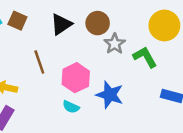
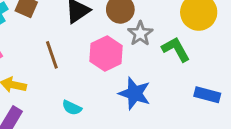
pink hexagon: (76, 78) -> (106, 53), moved
cyan semicircle: (71, 107) -> (72, 108), moved

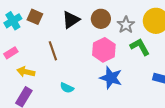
gray star: (140, 34) -> (126, 25), moved
pink hexagon: (106, 53) -> (104, 50), moved

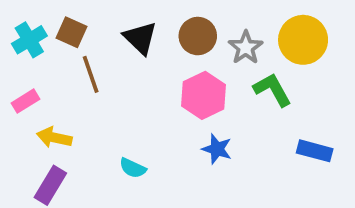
black triangle: (71, 20) -> (140, 38), turned -42
brown line: (53, 51) -> (91, 74), moved
blue star: (111, 78) -> (217, 149), size x0.7

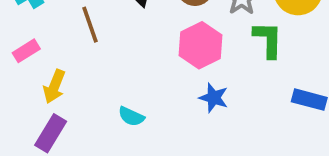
green L-shape: (272, 90) -> (268, 40), turned 30
yellow arrow: (54, 137) -> (54, 86), turned -80

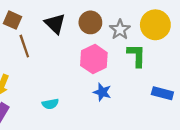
cyan semicircle: (131, 116) -> (50, 104), turned -35

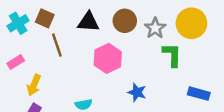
black triangle: (55, 24) -> (88, 22), turned -40
pink hexagon: (94, 59) -> (108, 58), moved

